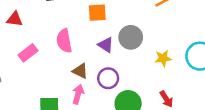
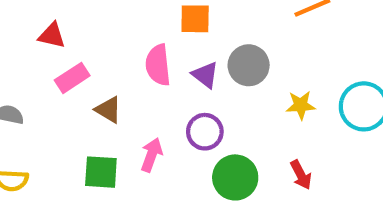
red triangle: (15, 19) -> (52, 36), moved
pink semicircle: (64, 41) -> (158, 65), moved
brown triangle: (80, 71) -> (108, 110), moved

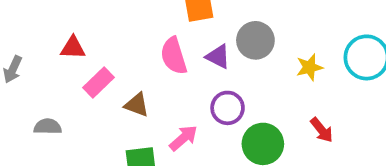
pink arrow: (152, 155) -> (183, 138), turned 40

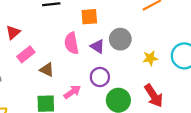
red triangle: (73, 48) -> (13, 32), turned -49
red arrow: (322, 130) -> (154, 96), size x1.5

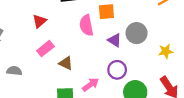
red triangle: (13, 32) -> (39, 21), moved
pink semicircle: (71, 43) -> (86, 25), moved

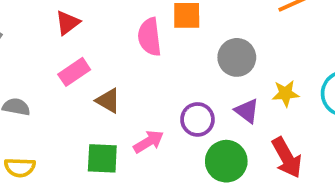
purple triangle: (115, 40) -> (247, 111), moved

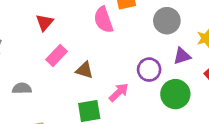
purple triangle: (247, 111) -> (182, 56), turned -42

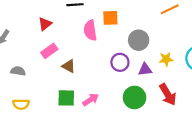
purple circle: (149, 70) -> (120, 62), moved
pink arrow: (119, 92) -> (91, 100), moved

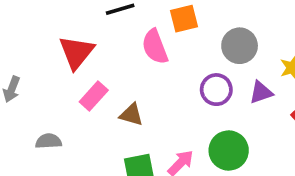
red triangle: (45, 24) -> (76, 52), size x1.5
green circle: (135, 97) -> (229, 150), moved

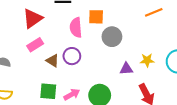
gray circle: (240, 46) -> (112, 37), moved
purple circle: (216, 90) -> (72, 56), moved

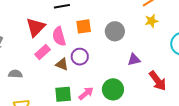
orange square: (96, 17) -> (84, 26), moved
pink semicircle: (76, 28) -> (59, 36), moved
yellow star: (147, 60) -> (151, 21), moved

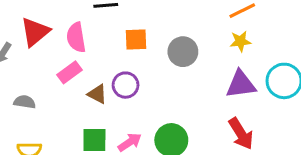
red triangle: (36, 27) -> (35, 32), moved
pink semicircle: (59, 36) -> (76, 37), moved
purple triangle: (134, 60) -> (241, 84), moved, size x1.5

